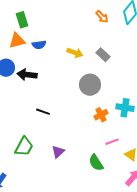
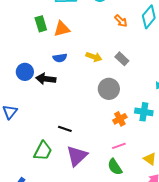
orange triangle: (17, 41) -> (62, 29), moved
blue semicircle: (39, 45) -> (60, 58), moved
black line: (43, 112) -> (65, 129), moved
pink line: (112, 142) -> (119, 146), moved
purple triangle: (58, 152) -> (77, 156), size x1.6

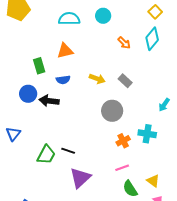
green rectangle: (41, 24) -> (39, 66), moved
green trapezoid: (43, 151) -> (46, 155), moved
green semicircle: (115, 167) -> (130, 189), moved

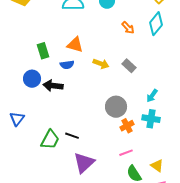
orange triangle: (65, 51) -> (75, 45), moved, turned 30
cyan arrow: (164, 105) -> (152, 96), moved
gray circle: (112, 111) -> (116, 107), moved

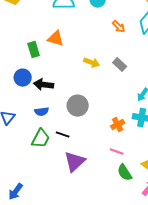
orange triangle: (75, 45) -> (56, 39), moved
blue semicircle: (67, 65) -> (42, 112), moved
gray circle: (116, 107) -> (78, 106), moved
pink line: (126, 153) -> (117, 152), turned 40

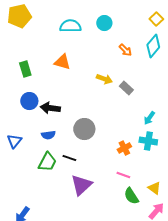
green rectangle: (34, 50) -> (25, 69), moved
yellow arrow: (92, 63) -> (104, 79), moved

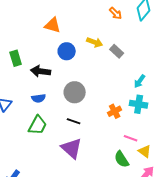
green rectangle: (25, 69) -> (16, 58), moved
blue circle: (29, 101) -> (67, 51), moved
black line: (69, 158) -> (74, 121), moved
pink line: (123, 175) -> (131, 138), moved
purple triangle: (81, 185) -> (72, 148), turned -35

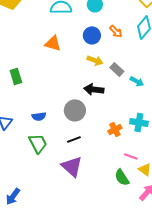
blue circle: (67, 51) -> (92, 35), moved
black arrow: (41, 71) -> (94, 89), moved
cyan arrow: (140, 81) -> (137, 81), moved, turned -96
black line: (74, 121) -> (74, 139), turned -40
green trapezoid: (38, 125) -> (38, 143), turned -55

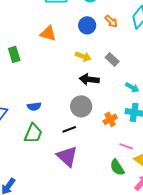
yellow arrow: (95, 60) -> (83, 56), moved
green rectangle: (16, 76) -> (14, 54), moved
cyan arrow: (137, 81) -> (132, 87), moved
gray circle: (75, 110) -> (81, 106), moved
green trapezoid: (38, 143) -> (33, 133), turned 50

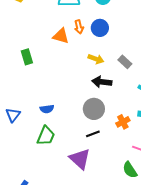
orange arrow: (111, 21) -> (79, 27), moved, turned 32
black line: (69, 129) -> (93, 134), moved

